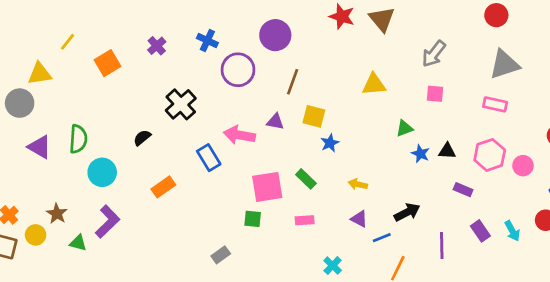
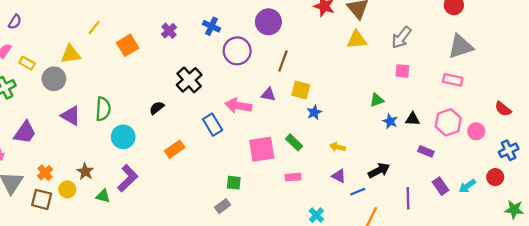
yellow triangle: (374, 84) -> (357, 40), moved
green square: (253, 219) -> (234, 183), moved
cyan arrow: (512, 231) -> (467, 186), turned 84

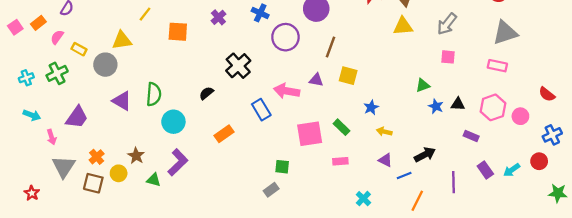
orange square: (128, 45) -> (178, 32), turned 35
blue star: (314, 112) -> (371, 107), moved

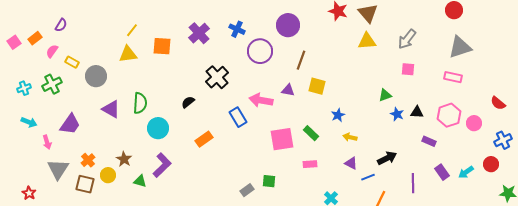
purple cross: (218, 17) -> (199, 33), size x1.5
yellow triangle: (122, 40) -> (128, 54), moved
green square: (282, 167) -> (269, 181), moved

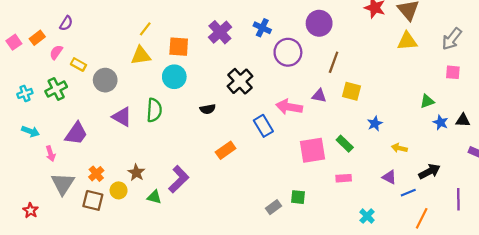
black semicircle: (188, 102) -> (208, 109), turned -152
cyan circle: (158, 128) -> (174, 77), moved
yellow arrow: (350, 137) -> (399, 148), moved

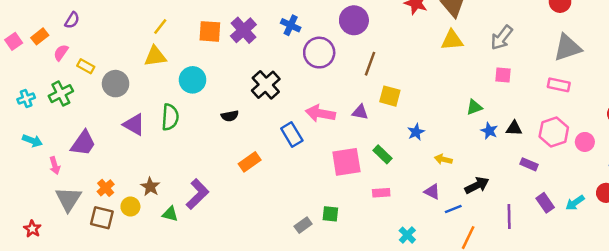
orange square: (179, 47) -> (210, 31), moved
purple triangle: (319, 96) -> (360, 112), moved

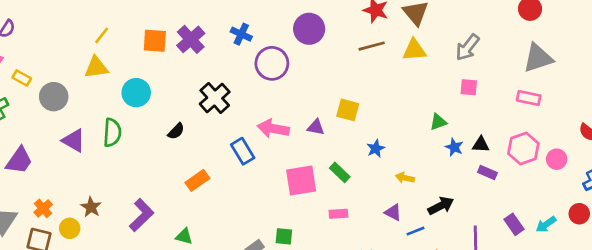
brown line: (370, 64) -> (372, 46), moved, turned 55
black semicircle: (230, 116) -> (176, 131), turned -35
purple rectangle: (529, 164) -> (487, 172), moved
green triangle: (170, 214) -> (184, 236), moved

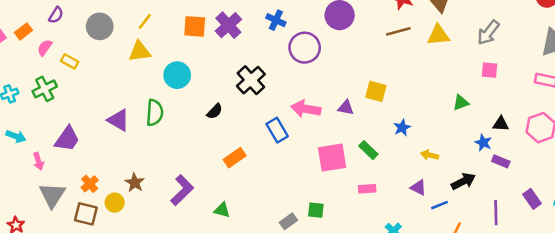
gray circle: (54, 97) -> (100, 26), moved
blue star: (454, 147) -> (483, 143), moved
purple rectangle: (487, 172) -> (501, 161), moved

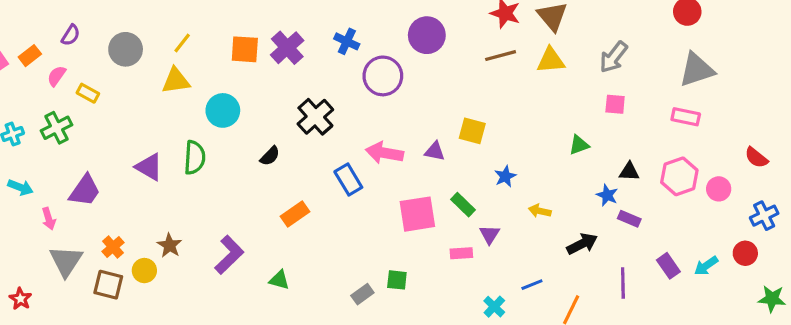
purple triangle: (418, 188) -> (490, 234), moved, turned 35
blue line: (440, 205) -> (532, 285), moved

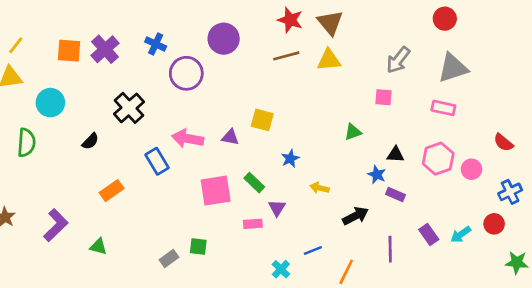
gray arrow: (614, 57) -> (398, 60), moved

